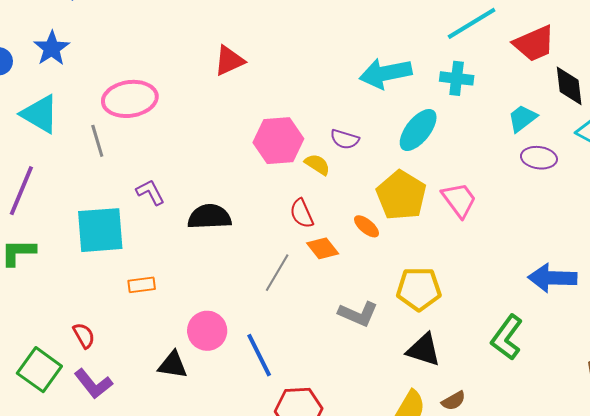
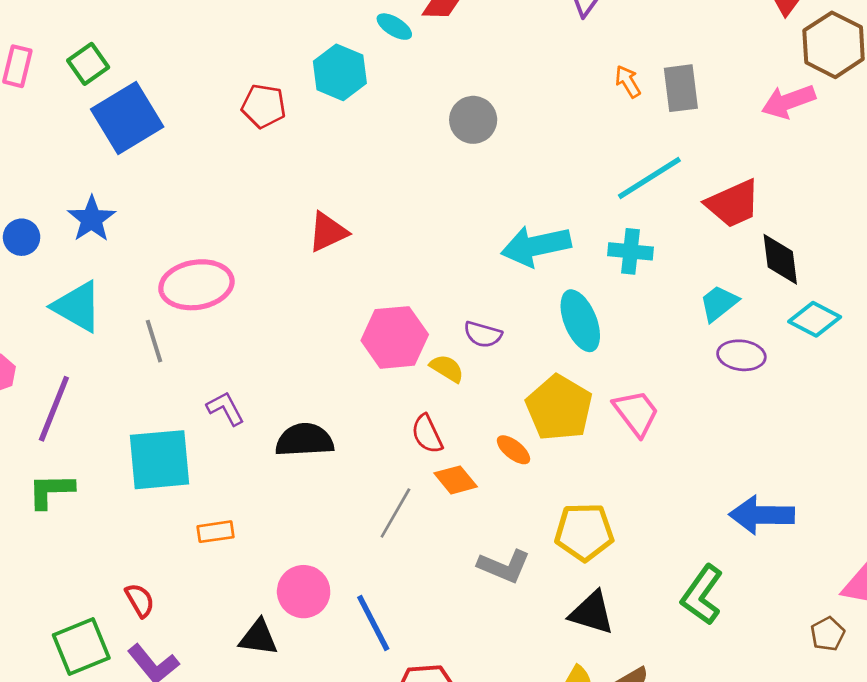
cyan ellipse: (418, 130) -> (580, 321), turned -60
green square: (39, 370) -> (81, 646), turned 33

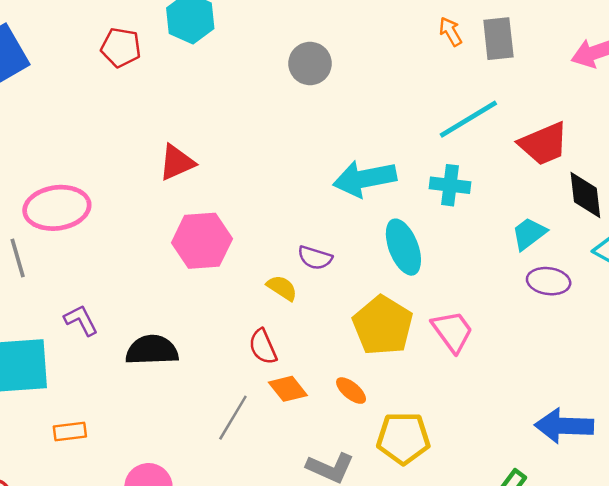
pink hexagon: (395, 337) -> (202, 241), moved
orange ellipse: (513, 450) -> (351, 391), moved

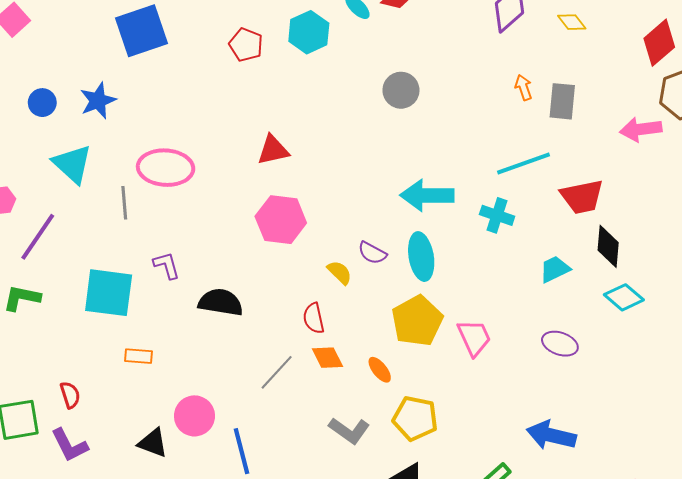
cyan ellipse: (403, 247) -> (421, 257), moved
purple ellipse: (549, 281) -> (560, 344), moved

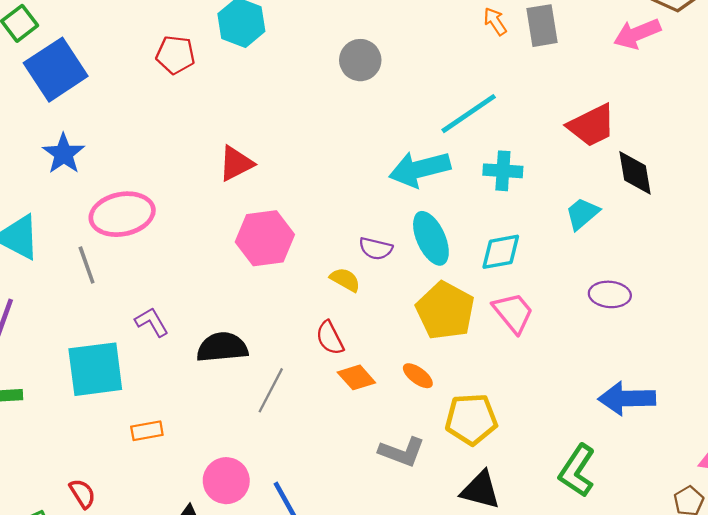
blue star: (98, 101) -> (64, 154), moved
cyan line: (524, 163) -> (469, 114), moved
cyan diamond: (624, 297) -> (501, 252), moved, turned -36
gray line: (277, 372) -> (271, 390), moved

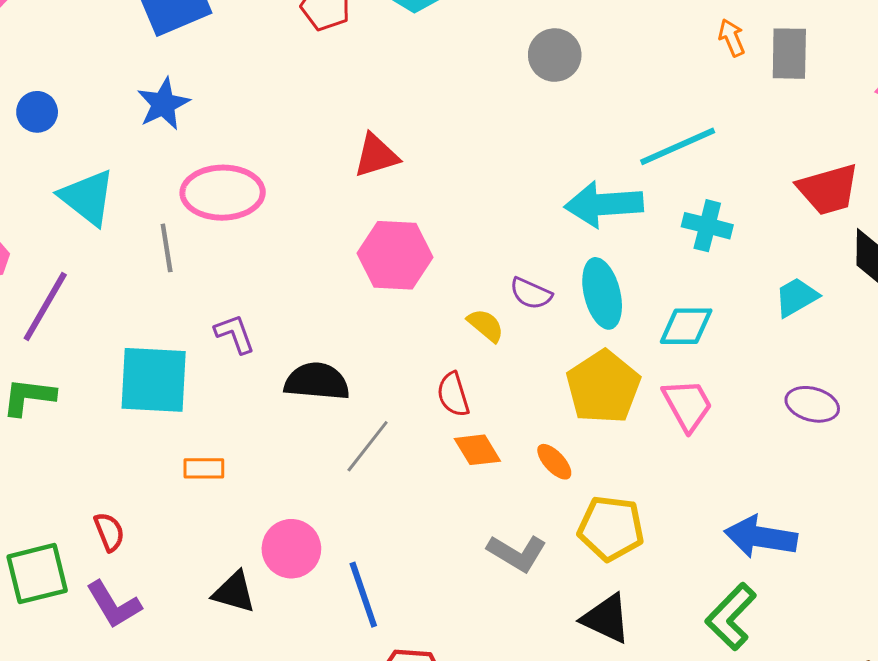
blue arrow: (627, 398) -> (761, 537), moved

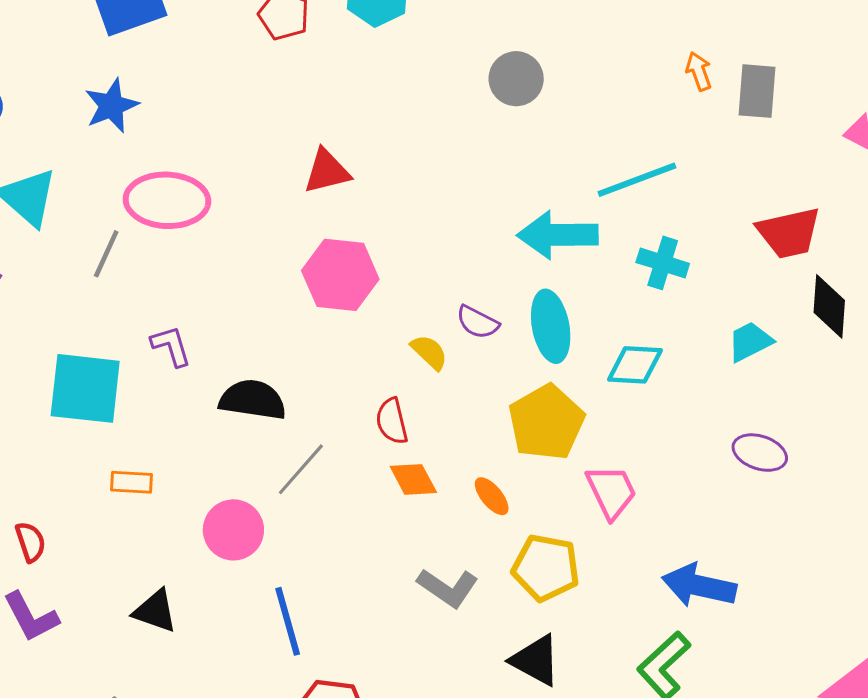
gray line: (167, 248) -> (106, 254), turned 30
pink trapezoid: (688, 405) -> (611, 492), moved
pink circle: (291, 549) -> (233, 530), moved

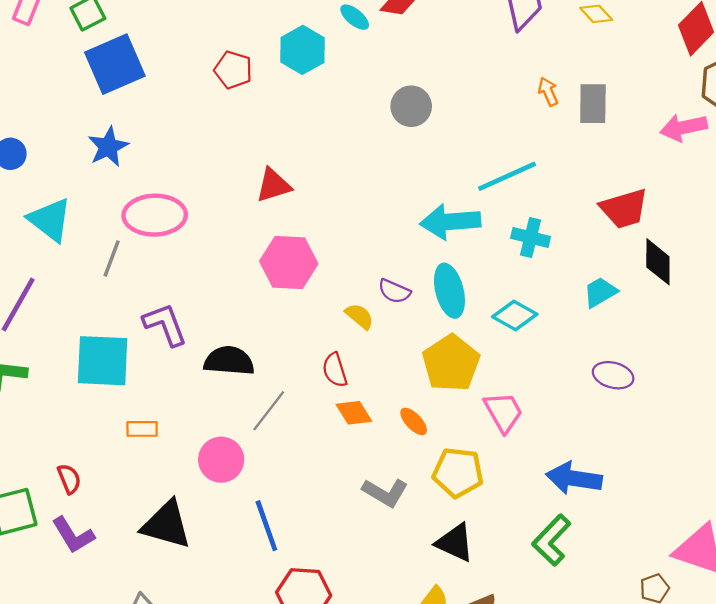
purple L-shape: (171, 346) -> (165, 325), size x1.4
cyan diamond: (635, 365) -> (515, 316), turned 30
black triangle: (155, 611) -> (166, 525), size x1.5

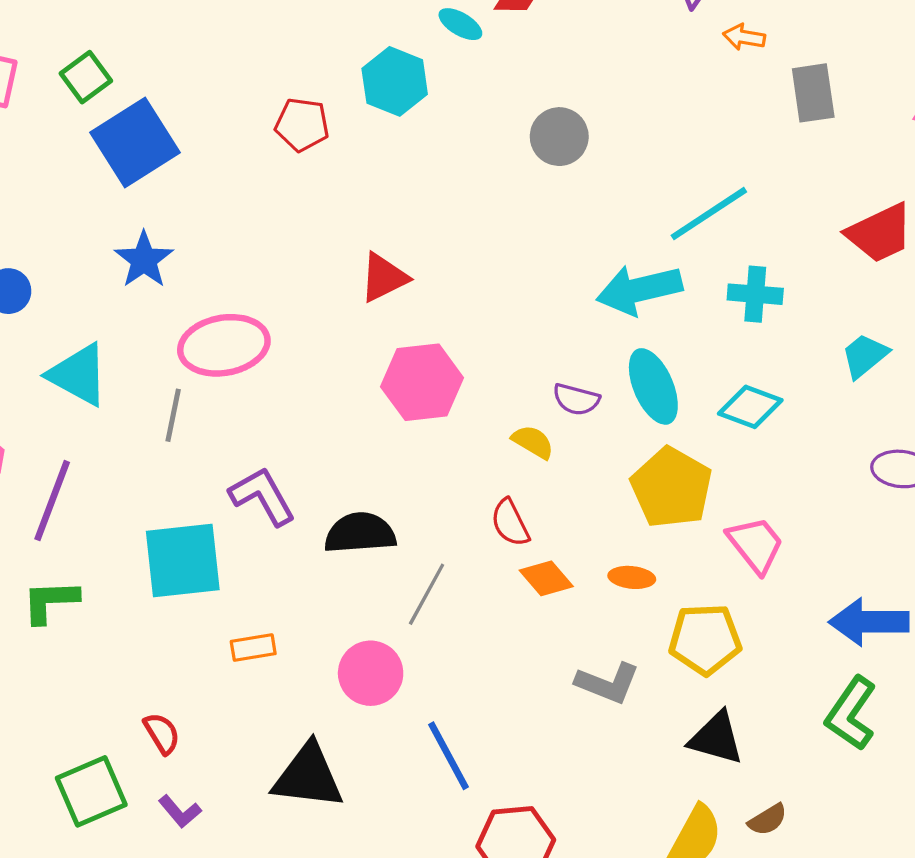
orange arrow: (548, 92) -> (744, 37), moved, turned -48
orange ellipse: (414, 421) -> (632, 577), turned -32
purple L-shape: (73, 535) -> (180, 811), size x0.7

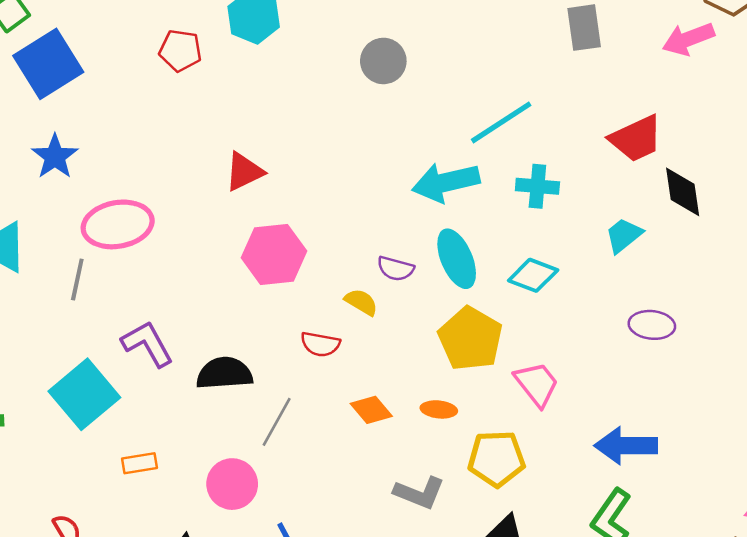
red semicircle: (510, 523) -> (320, 344), moved, turned -54
cyan square: (183, 561) -> (84, 394), turned -34

